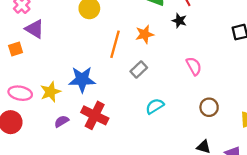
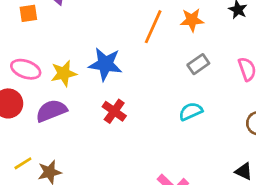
gray rectangle: (139, 69) -> (198, 64), moved
red cross: (95, 115) -> (114, 111), size x0.7
purple semicircle: (62, 121) -> (51, 111), moved, size x1.6

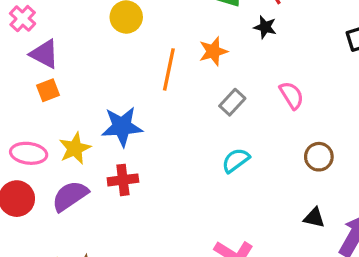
orange square: (28, 13) -> (48, 90), moved
red cross: (114, 111) -> (123, 180), moved, turned -30

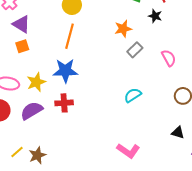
orange line: (169, 69) -> (69, 36), moved
gray rectangle: (232, 102) -> (135, 50), moved

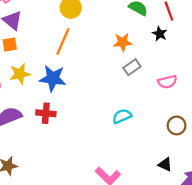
pink semicircle: (169, 58) -> (167, 82), turned 96
yellow star: (36, 82) -> (20, 74), moved

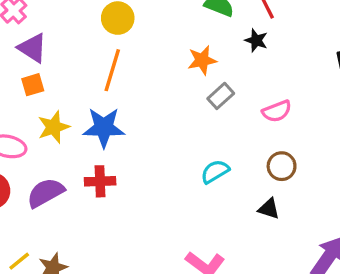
brown circle: (177, 125) -> (282, 166), moved
black triangle: (165, 164) -> (269, 209), moved

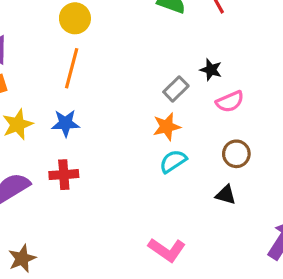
black star: (256, 40) -> (211, 70), moved
orange star: (202, 60) -> (167, 127), moved
blue star: (104, 128) -> (65, 123), size x0.7

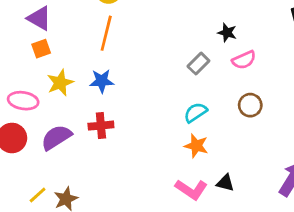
gray rectangle: (176, 89) -> (198, 64), moved
orange star: (167, 127) -> (196, 146), moved, turned 30
black triangle: (226, 195) -> (225, 183), moved

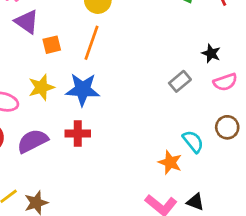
orange square: (41, 49) -> (52, 45), moved
blue star: (102, 81) -> (83, 90), size x1.4
cyan semicircle: (195, 112) -> (193, 141), moved, turned 80

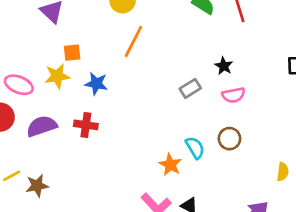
orange line: (92, 43) -> (133, 41), moved
orange square: (52, 45) -> (72, 53), moved
blue star: (83, 90) -> (96, 84), size x0.7

